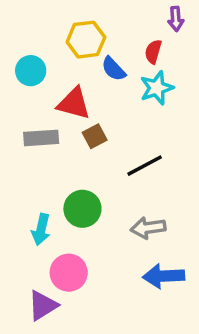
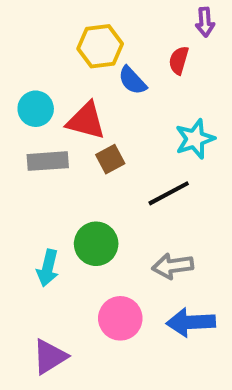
cyan circle: (31, 71) -> (36, 109), moved
cyan star: (157, 88) -> (195, 139), moved
pink circle: (69, 273) -> (120, 318), moved

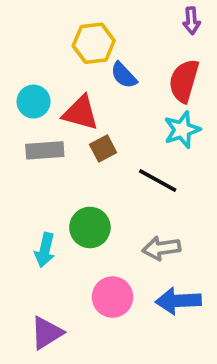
red semicircle: (179, 60) -> (184, 81), moved, size x1.6
black line: (169, 193) -> (158, 180), turned 57

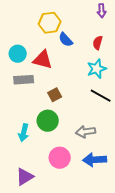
red semicircle: (184, 81) -> (98, 43), size x0.6
brown square: (103, 149) -> (55, 95), moved
black line: (158, 180) -> (101, 96), moved

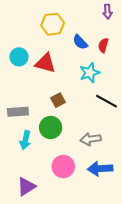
blue semicircle: (66, 40) -> (80, 42), moved
cyan star: (97, 69) -> (90, 73), moved
gray rectangle: (24, 80) -> (18, 112), moved

